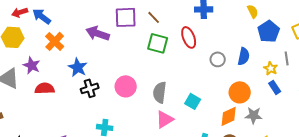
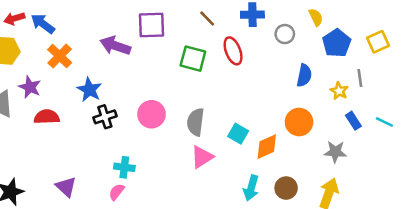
brown line: (154, 17) -> (207, 19), moved
gray circle: (218, 59) -> (285, 34), moved
blue rectangle: (275, 87) -> (353, 121), moved
gray star: (254, 115) -> (335, 152), moved
orange diamond: (229, 116) -> (267, 147), moved

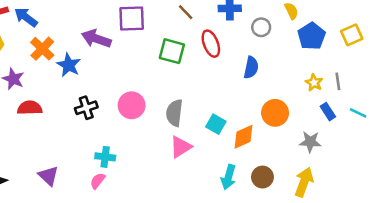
blue semicircle: (304, 75) -> (251, 68), moved
gray line: (360, 78) -> (338, 81), moved
blue star: (89, 90) -> (69, 65), moved

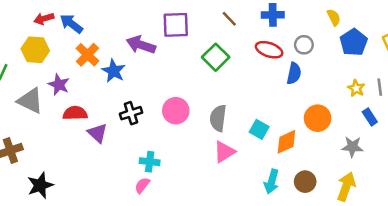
gray circle: (261, 27) -> (304, 45), moved
red ellipse: (211, 44) -> (269, 50), moved, turned -50
green square: (172, 51) -> (216, 57), turned 30
purple triangle: (49, 176) -> (97, 133), moved

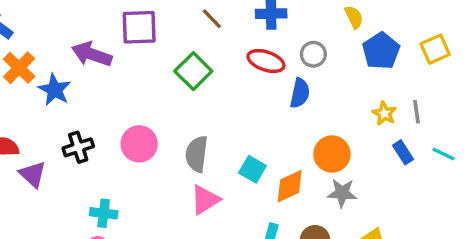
gray star: (352, 147) -> (342, 193), moved

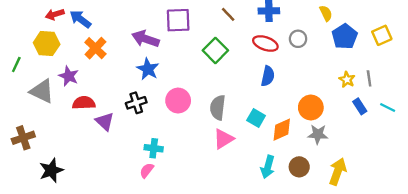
blue star: (55, 90) -> (148, 69), moved
blue semicircle: (300, 93) -> (268, 76), moved

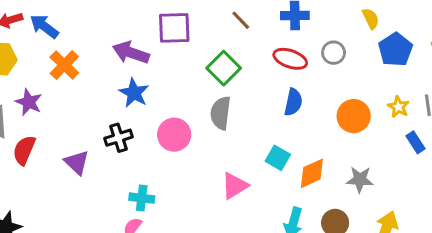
red semicircle: (84, 103) -> (24, 150), moved, turned -65
gray semicircle: (218, 108) -> (221, 113), moved
orange circle: (311, 108) -> (354, 116), moved

